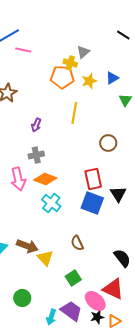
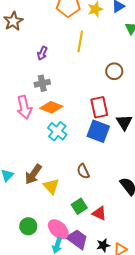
brown arrow: (27, 246) -> (33, 174), turned 105
red triangle: (113, 289) -> (99, 213), moved, size x0.7
pink ellipse: (95, 301) -> (58, 229), moved

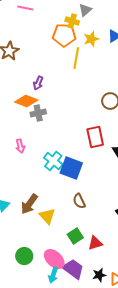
yellow line: (80, 41) -> (76, 58), moved
pink arrow: (24, 107) -> (20, 146), moved, size x0.6
orange diamond: (51, 107) -> (26, 101), moved
blue square: (98, 131) -> (71, 168), moved
red triangle: (99, 213) -> (95, 243), turned -42

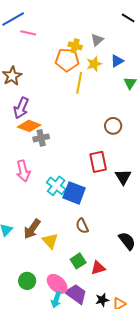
gray triangle: (85, 10) -> (97, 40), moved
purple arrow: (38, 83) -> (21, 108), moved, size x1.5
pink arrow: (20, 146) -> (23, 171), size x1.5

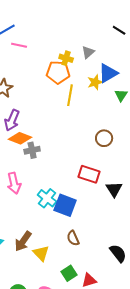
blue triangle: (117, 61) -> (108, 73), size x1.5
yellow star: (94, 64) -> (95, 82), moved
red rectangle: (98, 162) -> (89, 174), turned -60

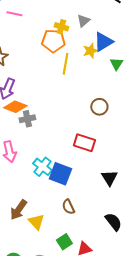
black triangle: (114, 189) -> (109, 178), moved

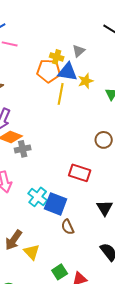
blue triangle: (103, 42) -> (68, 72), moved, turned 40
brown circle: (99, 107) -> (104, 140), moved
brown semicircle: (68, 207) -> (68, 227), moved

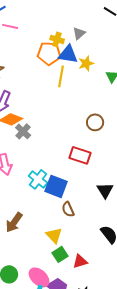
brown circle: (104, 140) -> (95, 122), moved
gray cross: (23, 149) -> (23, 131), turned -35
yellow triangle: (32, 252) -> (54, 235), moved

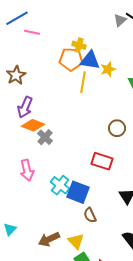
gray triangle: (79, 33) -> (120, 20), moved
brown arrow: (14, 222) -> (49, 239), moved, turned 30

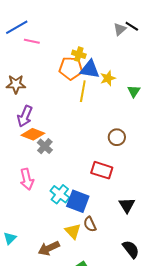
brown star: (16, 75) -> (16, 84), turned 30
yellow triangle: (76, 241) -> (73, 231), moved

